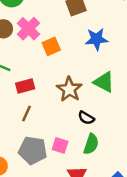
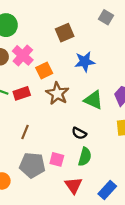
red rectangle: (25, 86) -> (22, 93), moved
brown star: (69, 89) -> (57, 93), moved

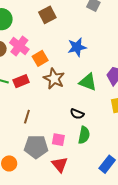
brown square: (65, 33) -> (47, 15), moved
red triangle: (73, 185) -> (60, 165), moved

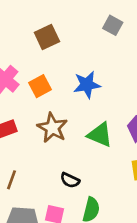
orange square: (40, 58) -> (40, 86), moved
black semicircle: (77, 114) -> (70, 180), moved

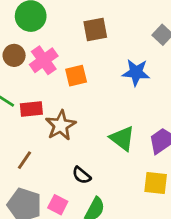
blue star: (87, 85) -> (136, 72), moved
brown star: (52, 128) -> (61, 125), moved

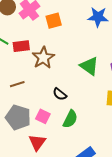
brown line: (24, 160) -> (17, 84), turned 40

